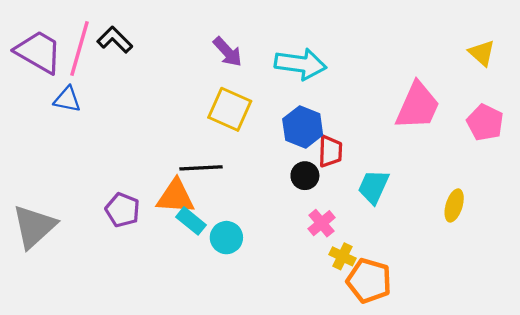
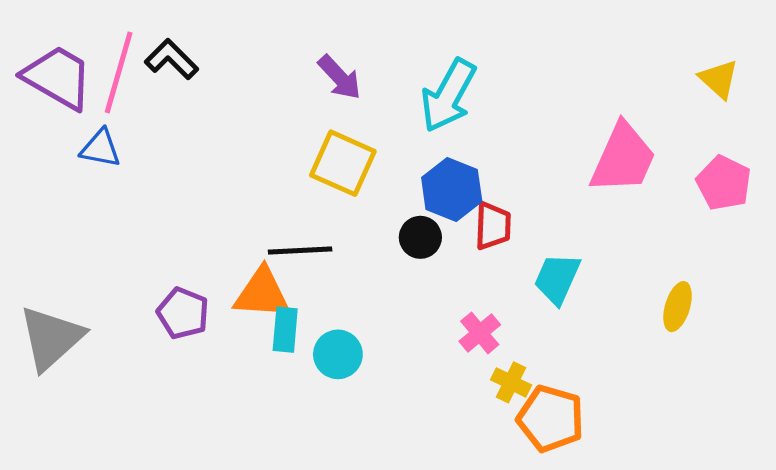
cyan arrow: (300, 64) -> (448, 96), turned 111
black circle: (305, 176) -> (420, 237), moved
cyan rectangle: (191, 221) -> (285, 330), turned 56

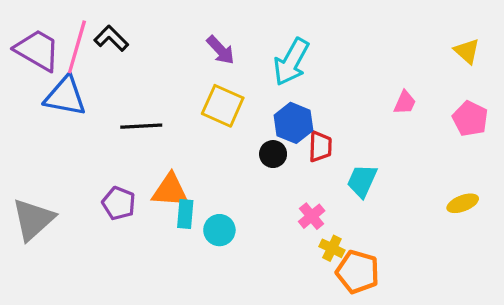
blue triangle: (101, 148) -> (65, 96), size x1.6
pink trapezoid: (623, 158) -> (405, 103), size x0.5
black line: (300, 251) -> (141, 126), moved
yellow ellipse: (678, 307) -> (463, 203), moved, turned 52

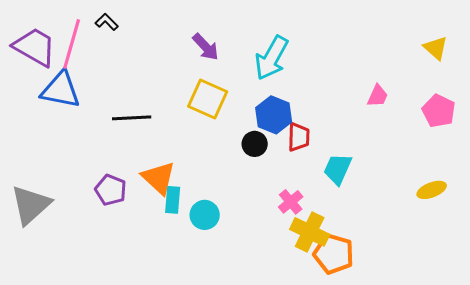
black L-shape: (111, 38) -> (107, 22), moved, size x0.7
orange triangle: (170, 190) -> (159, 178), turned 39
yellow cross: (332, 248) -> (310, 232), size x1.6

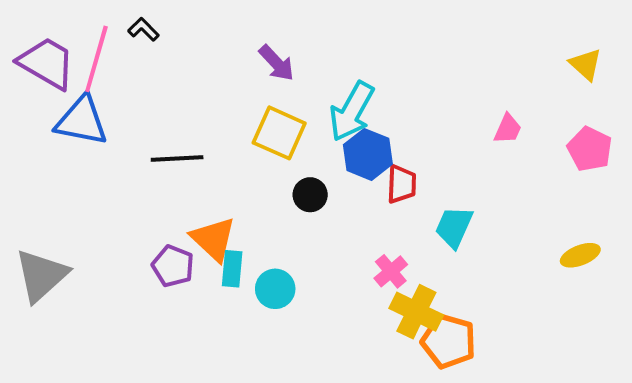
cyan arrow: (272, 58) -> (352, 111), moved
black circle: (255, 144) -> (310, 195), moved
purple pentagon: (111, 190) -> (173, 266), moved

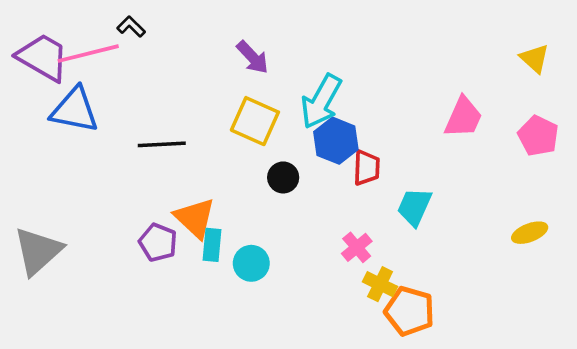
pink line: (96, 59) -> (88, 54), turned 60
pink trapezoid: (508, 129) -> (463, 117), size x1.5
yellow cross: (416, 312) -> (380, 284), size x0.7

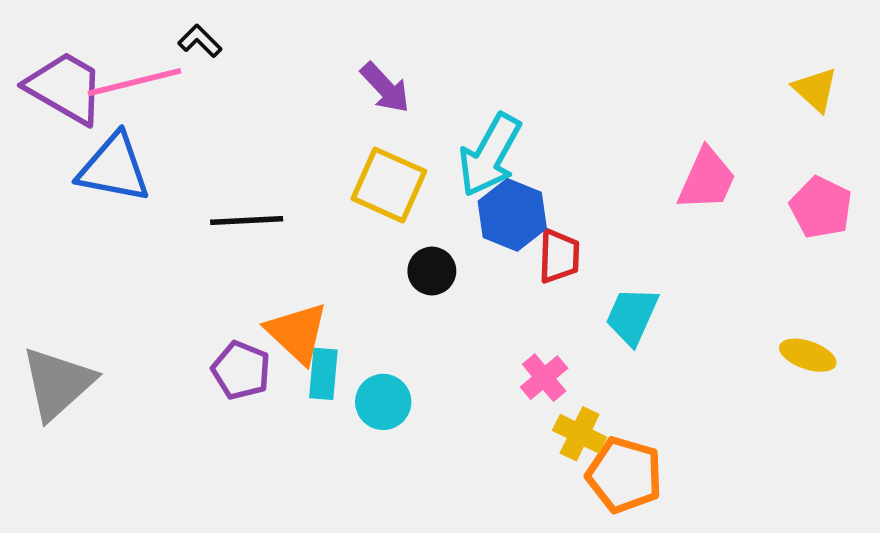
yellow ellipse: (530, 233) -> (808, 355), turned 40

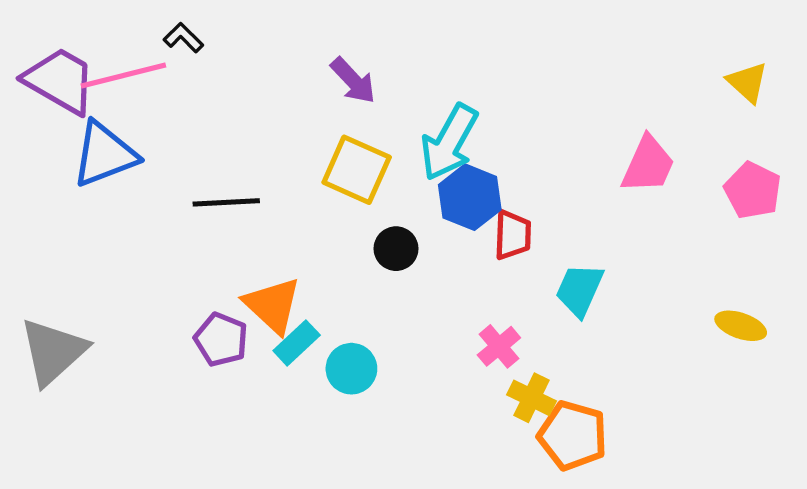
blue triangle: (114, 168) -> (105, 154), turned -32
cyan rectangle: (323, 374) -> (297, 343), turned 42

